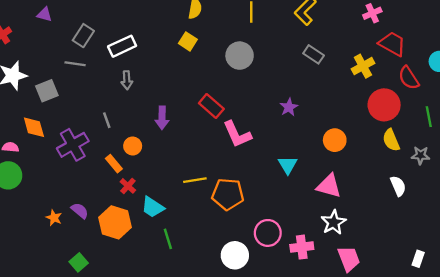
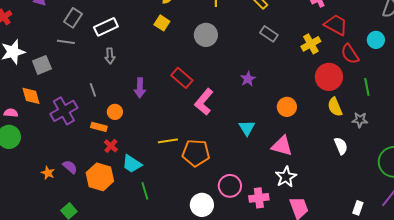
pink L-shape: (237, 134) -> (204, 102), turned 64
orange rectangle: (114, 164) -> (99, 127), turned -35

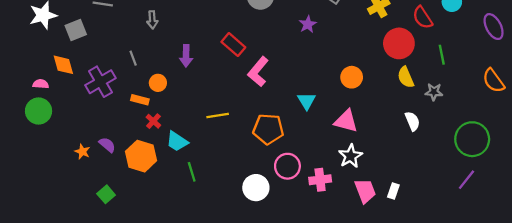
purple star: (248, 79) -> (308, 24), moved
orange pentagon: (196, 153) -> (268, 129), moved
white rectangle: (358, 208) -> (393, 191), moved

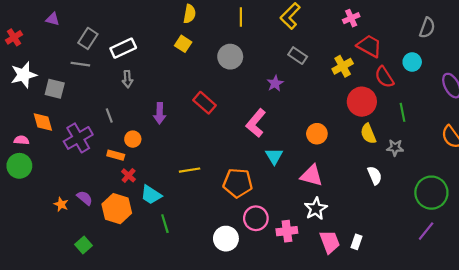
gray square: (76, 30) -> (55, 89), turned 36
pink L-shape: (258, 72) -> (256, 123), moved

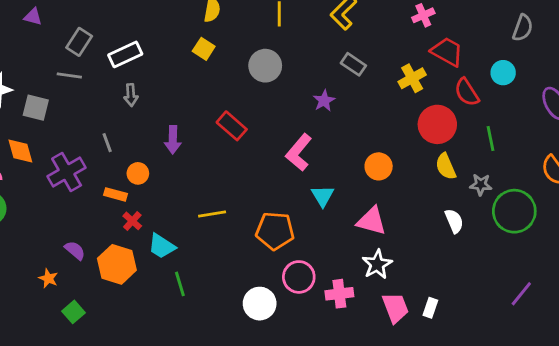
green circle: (431, 193) -> (514, 211), moved
orange star: (61, 204) -> (48, 278), moved

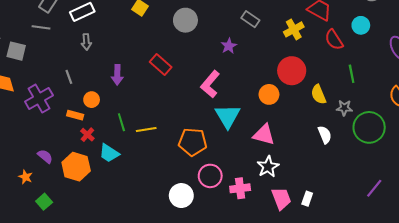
red circle: (437, 124) -> (292, 71), moved
cyan triangle: (323, 196) -> (228, 116), size x1.5
green line: (180, 284) -> (121, 122), moved

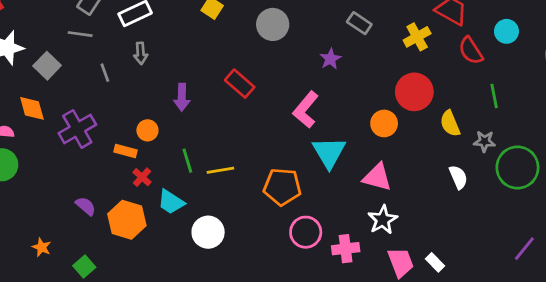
gray square: (16, 51) -> (47, 66), turned 30
gray line: (69, 77) -> (105, 73), moved
orange star: (26, 177) -> (42, 247), moved
white circle: (181, 196) -> (208, 232), moved
white rectangle: (307, 199) -> (435, 262), turned -64

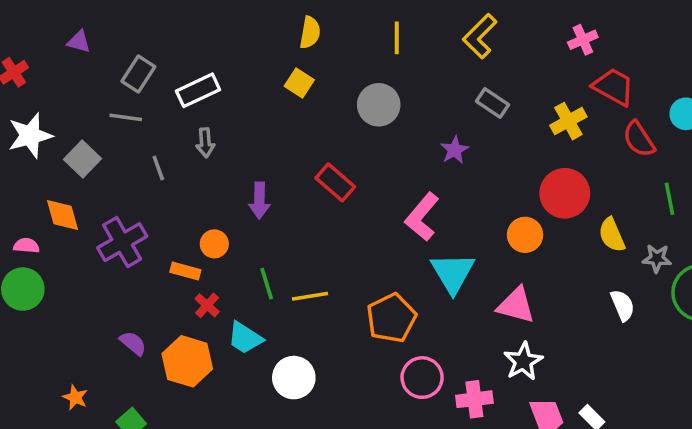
orange pentagon: (282, 187) -> (391, 318), turned -30

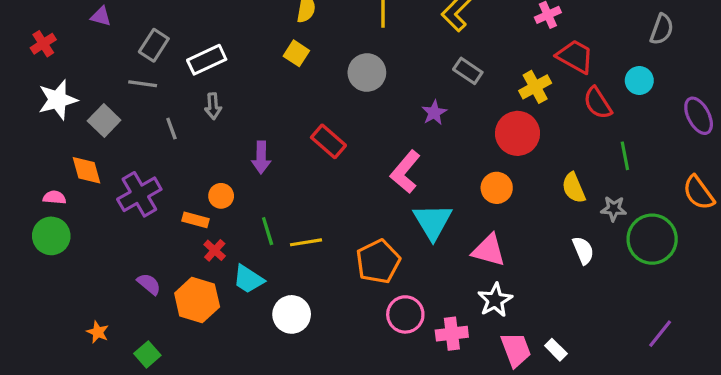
red circle: (565, 193) -> (518, 133), moved

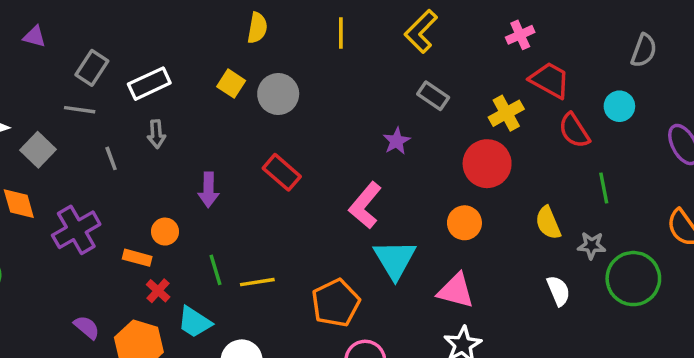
yellow square: (296, 53) -> (231, 84), moved
gray circle: (367, 72) -> (278, 94), moved

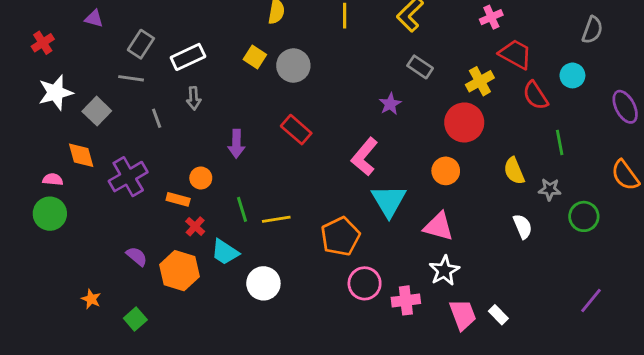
green circle: (633, 279) -> (584, 216), size x0.7

